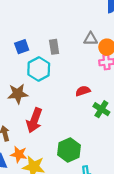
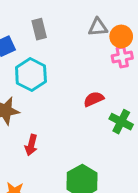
gray rectangle: (54, 47) -> (39, 29), moved
red arrow: (34, 120) -> (31, 145), size x0.6

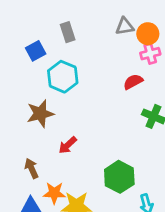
red semicircle: (94, 99) -> (133, 82), moved
red arrow: (31, 145) -> (68, 145), turned 36

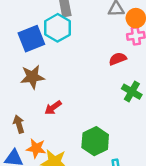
blue square: (36, 51) -> (31, 39), moved, size x1.5
cyan hexagon: (63, 77) -> (58, 28), moved

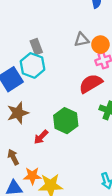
red semicircle: (118, 59) -> (91, 84), size x1.5
green hexagon: (95, 141) -> (66, 121), moved

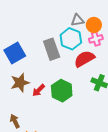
gray rectangle: (36, 47) -> (52, 49), moved, size x1.5
cyan hexagon: (32, 65) -> (71, 39), moved
red arrow: (41, 137) -> (39, 90), moved

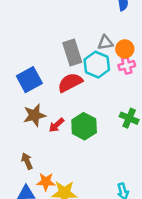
gray rectangle: (52, 49) -> (72, 53), moved
red semicircle: (84, 59) -> (70, 83), moved

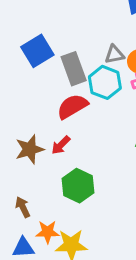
blue square: (29, 80) -> (37, 51), moved
red arrow: (56, 125) -> (61, 145), moved
green hexagon: (84, 126) -> (78, 186), moved

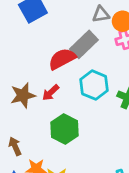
gray rectangle: (74, 69) -> (84, 44), moved, turned 64
cyan hexagon: (105, 82) -> (94, 85), moved

